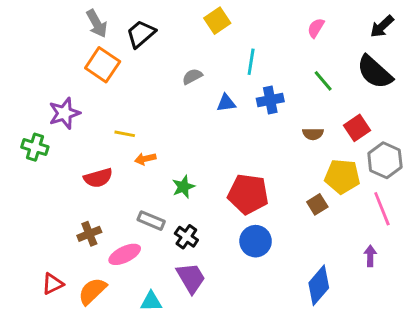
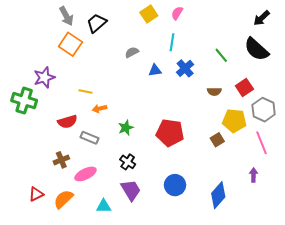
pink semicircle: (316, 28) -> (177, 13), moved
blue cross: (270, 100) -> (185, 68), turned -30
green cross: (35, 147) -> (24, 101), size x1.4
gray rectangle: (151, 221) -> (90, 138), moved
blue circle: (256, 241) -> (175, 185), moved

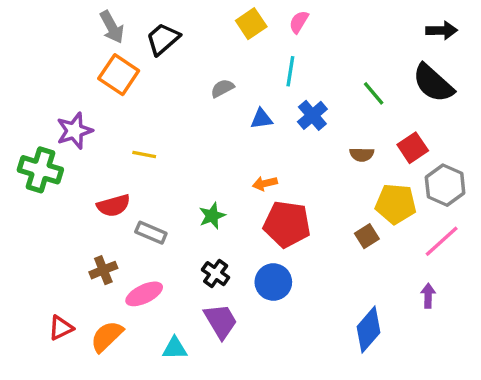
black arrow: (262, 18) -> (442, 30), turned -138
orange arrow: (100, 109) -> (265, 183), moved
pink line: (262, 143) -> (442, 241), turned 70
blue circle: (175, 185) -> (273, 282), moved

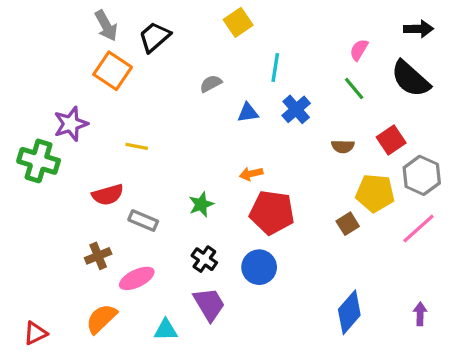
pink semicircle: (299, 22) -> (359, 50), moved
purple arrow: (428, 296) -> (420, 314), moved
red triangle: (61, 328) -> (35, 333), moved

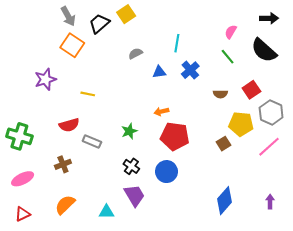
yellow square: (238, 22) -> (126, 14), moved
green cross: (39, 161) -> (19, 136), moved
pink ellipse: (137, 278) -> (23, 179), moved

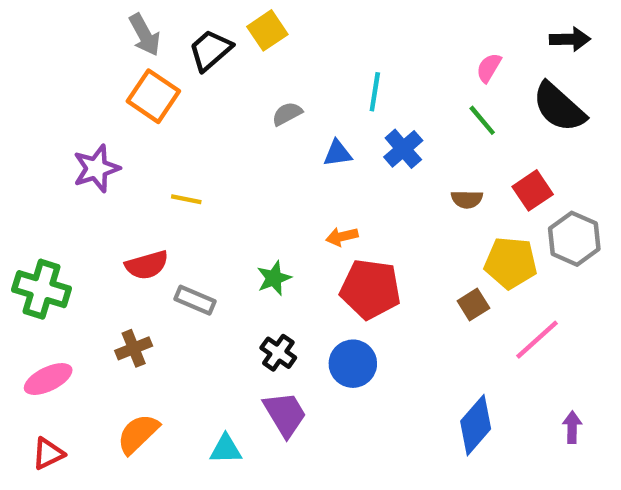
pink line: (269, 147) -> (537, 340), moved

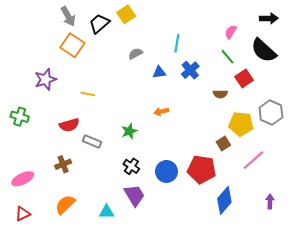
red square: (533, 190) -> (244, 78), moved
green cross: (42, 289) -> (20, 117), moved, size x0.7
red pentagon: (370, 289) -> (202, 169), moved

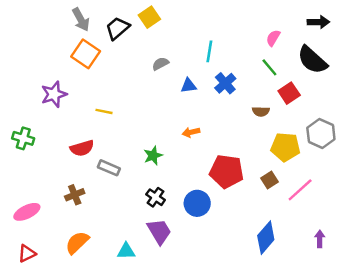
brown square: (223, 144) -> (269, 180), moved
red pentagon: (202, 169) -> (227, 171), moved

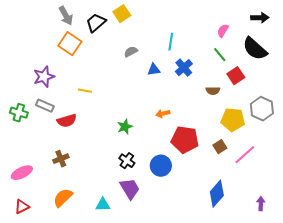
orange arrow: (191, 132) -> (163, 114), moved
gray rectangle: (109, 168) -> (45, 106), moved
purple arrow: (320, 239) -> (261, 204), moved

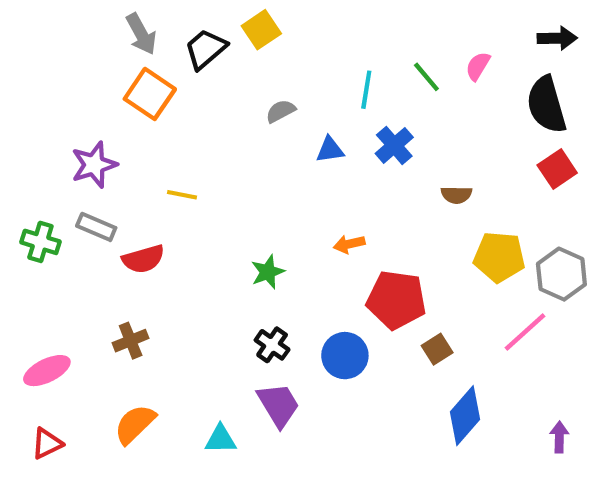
black semicircle: (255, 49) -> (546, 105), turned 32
green line: (220, 55) -> (426, 77), moved
red square: (236, 76) -> (557, 169), moved
gray hexagon: (262, 109) -> (561, 274), moved
brown square: (220, 147) -> (437, 349), moved

